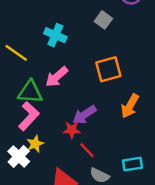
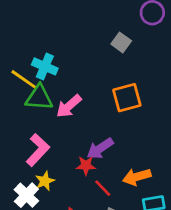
cyan cross: (55, 35) -> (45, 66), moved
green triangle: (30, 92) -> (39, 98), moved
orange arrow: (130, 106) -> (137, 177), moved, turned 45

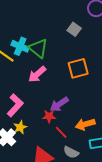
green triangle: (39, 98) -> (38, 48), moved, turned 35

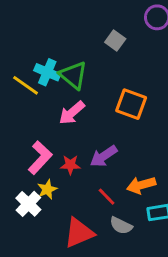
gray square: (74, 29) -> (115, 40), moved
orange square: (78, 68) -> (131, 104), turned 35
red star: (49, 116) -> (70, 165), moved

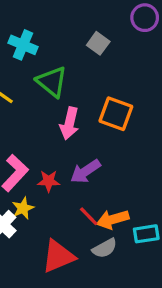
cyan cross: (47, 72) -> (23, 45), moved
pink arrow: (72, 113) -> (69, 123), moved, turned -36
orange arrow: (141, 185) -> (113, 219), moved
gray semicircle: (121, 226) -> (105, 248), turned -55

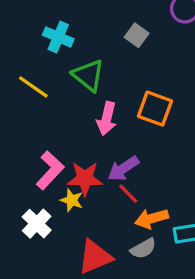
red star: (49, 181) -> (85, 179), size x1.5
yellow star: (23, 208) -> (72, 200), moved, turned -30
red line: (89, 216) -> (128, 194), moved

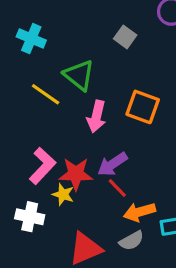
cyan cross: (58, 37) -> (31, 39), moved
yellow line: (33, 87) -> (46, 94), moved
white cross: (37, 224) -> (30, 217), turned -32

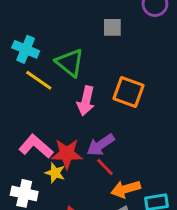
gray square: (125, 37) -> (112, 27), turned -36
cyan cross: (31, 39) -> (26, 49), moved
pink L-shape: (42, 166) -> (36, 146), turned -92

